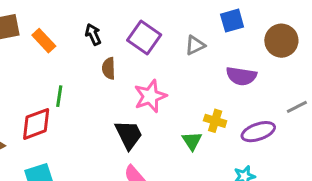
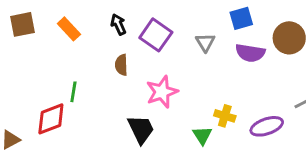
black arrow: (93, 34) -> (118, 24), moved
orange rectangle: (44, 41) -> (69, 29), moved
gray triangle: (195, 45) -> (205, 42), turned -36
purple semicircle: (241, 76) -> (250, 53), moved

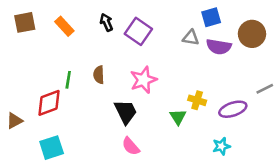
gray triangle: (205, 42) -> (191, 38), moved, turned -48
brown semicircle: (121, 65) -> (99, 75), moved

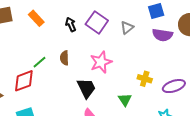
black arrow: (106, 22) -> (71, 25), moved
gray triangle: (191, 38) -> (127, 28), moved, turned -48
green line: (68, 80) -> (39, 62), turned 40
green triangle: (178, 117) -> (125, 100), moved

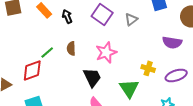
black arrow: (71, 25) -> (67, 16), moved
purple semicircle: (162, 35) -> (172, 42), moved
green triangle: (125, 100) -> (129, 88), size x1.5

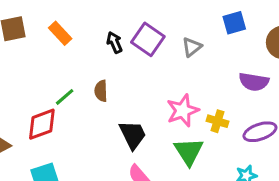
black arrow: (67, 16) -> (115, 42), moved
pink star: (106, 52) -> (183, 111), moved

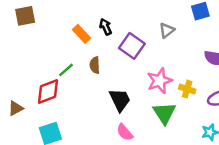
orange rectangle: (60, 33) -> (82, 34), moved
purple square: (148, 39) -> (132, 46), moved

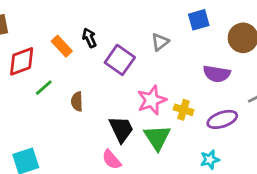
brown semicircle: (95, 65) -> (77, 101), moved
red diamond: (48, 91) -> (22, 61), moved
black trapezoid: (120, 100) -> (121, 129), moved

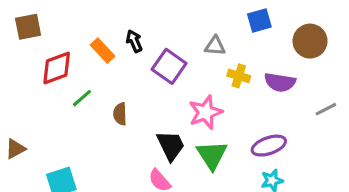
gray triangle: (160, 42) -> (215, 46), turned 42
yellow cross: (184, 110) -> (239, 76), moved
purple ellipse: (222, 119) -> (269, 146), moved

